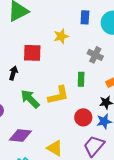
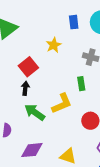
red square: (32, 53) -> (28, 67), turned -30
black arrow: (13, 73) -> (25, 88), moved

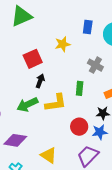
black arrow: (25, 88) -> (40, 81), moved
green arrow: (35, 112) -> (27, 105), turned -75

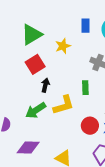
green triangle: (21, 16) -> (32, 34), moved

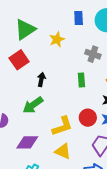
red square: (35, 64) -> (19, 60), moved
yellow L-shape: (64, 105) -> (62, 126), moved

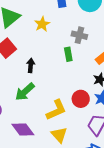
green rectangle: (81, 80) -> (68, 54), moved
purple diamond: (27, 142) -> (23, 130), turned 60
yellow triangle: (63, 151) -> (59, 135), turned 30

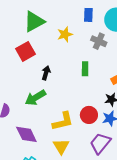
gray cross: (79, 35) -> (99, 41), moved

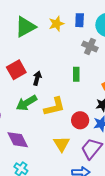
yellow star: (65, 34) -> (56, 24), moved
red square: (25, 51) -> (16, 70), moved
yellow L-shape: (63, 121) -> (54, 107), moved
yellow triangle: (61, 146) -> (62, 144), moved

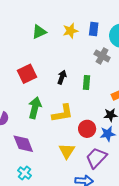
green triangle: (25, 27) -> (39, 32), size x0.7
black arrow: (37, 78) -> (62, 77), moved
green arrow: (27, 103) -> (35, 108), turned 130

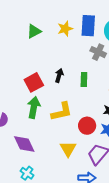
blue rectangle: (94, 29) -> (88, 26), size x1.5
red square: (27, 74) -> (34, 82), moved

